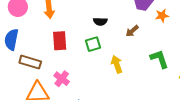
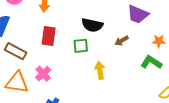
orange star: (162, 16) -> (159, 41), moved
black semicircle: (100, 21) -> (92, 25), size x1.5
green L-shape: (159, 59) -> (151, 62), moved, turned -50

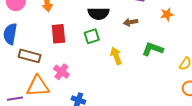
brown arrow: (122, 41) -> (131, 22), turned 32
green L-shape: (151, 62) -> (153, 49), moved

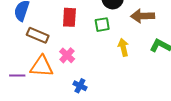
brown arrow: (131, 22) -> (143, 16), size x1.6

